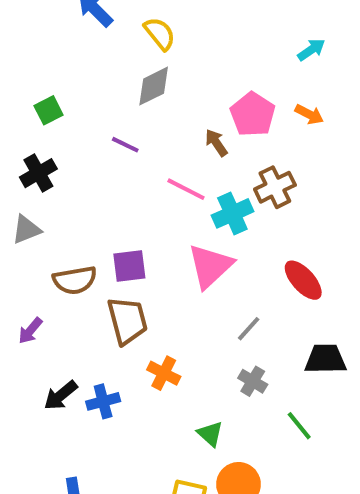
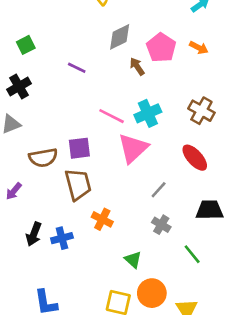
gray diamond: (154, 86) -> (120, 37), moved
brown cross: (275, 187) -> (201, 111), moved, turned -35
pink line: (186, 189) -> (112, 116), moved
black arrow: (61, 395) -> (34, 234), turned -30

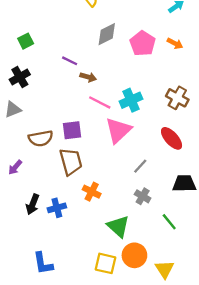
brown arrow: (137, 66) -> (88, 77), moved, turned 140
green triangle: (133, 260) -> (118, 226), size x1.5

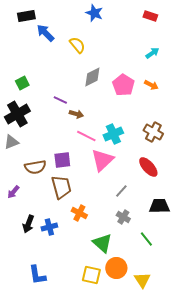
black cross: (20, 77) -> (17, 114), size x1.4

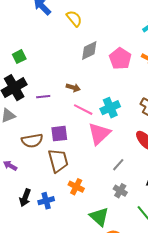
purple line: (60, 100) -> (43, 97), moved, turned -32
purple arrow: (13, 192) -> (10, 166), turned 80

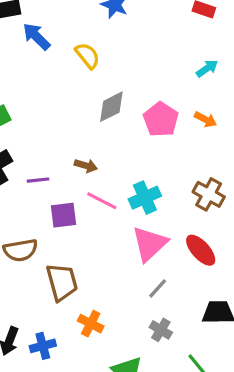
purple square: (59, 134) -> (64, 215), moved
pink triangle: (99, 134) -> (150, 244), moved

